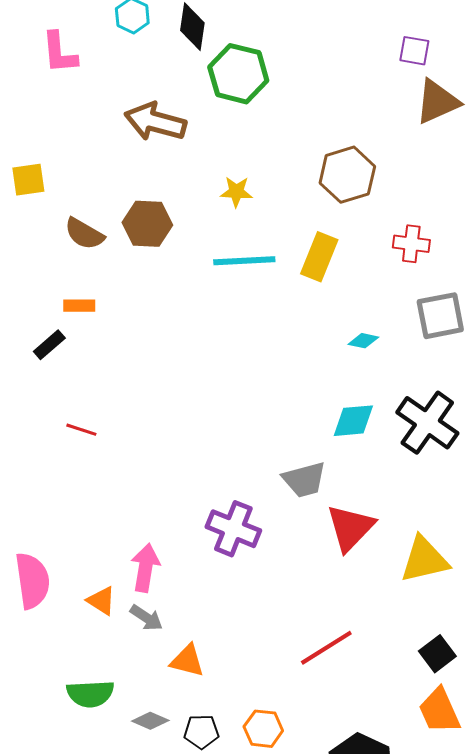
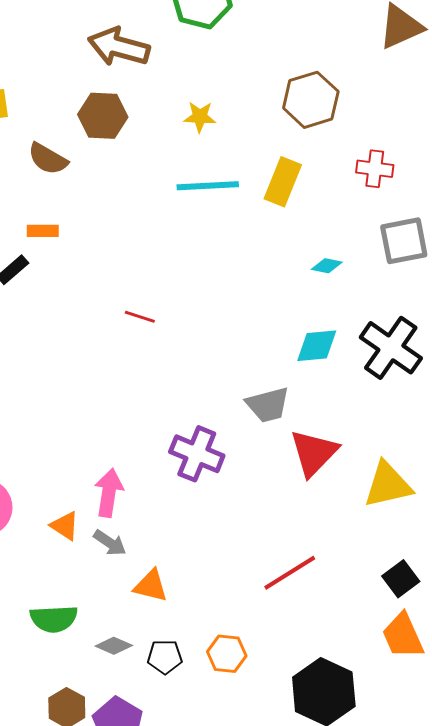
brown hexagon: (147, 224) -> (103, 116), moved
red line: (81, 430) -> (140, 317), moved

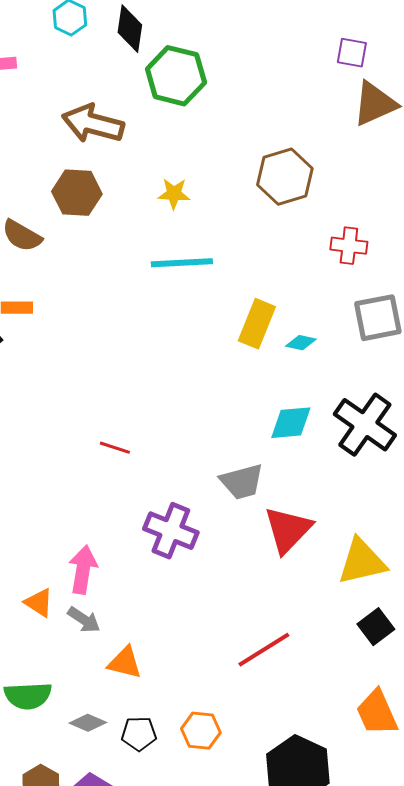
yellow rectangle: (283, 182) -> (257, 324), moved
red line: (140, 317) -> (115, 448), moved
black square: (401, 579) -> (376, 627), moved

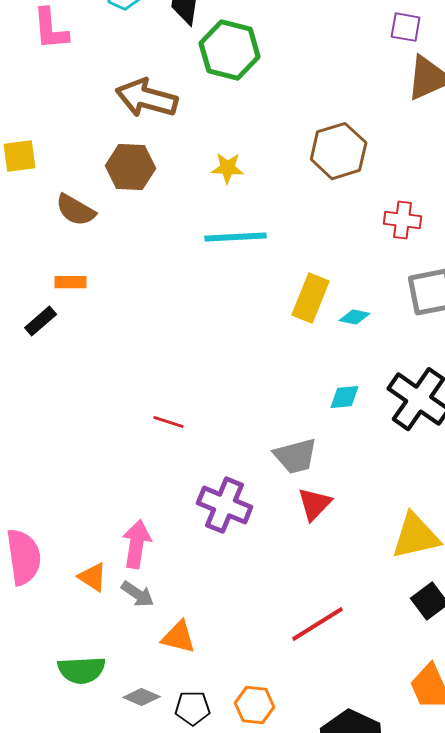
cyan diamond: (291, 423) -> (345, 397), size x0.7
red triangle: (288, 530) -> (315, 504), moved, size x0.7

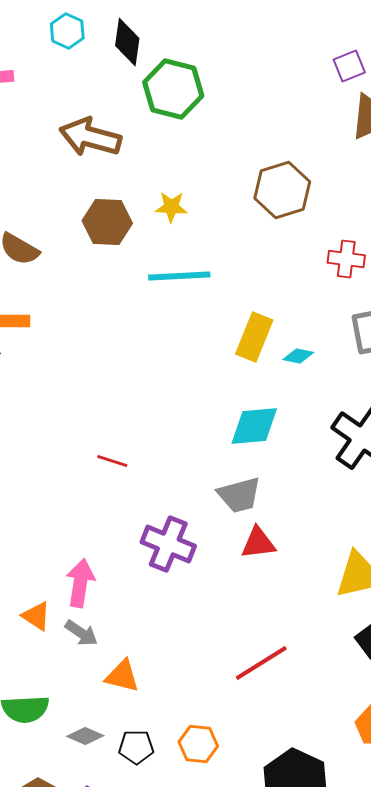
purple square: (406, 27) -> (349, 66), turned -32
brown hexagon: (131, 167) -> (107, 222), moved
cyan diamond: (345, 397) -> (254, 426), moved, size x1.6
red triangle: (315, 504) -> (258, 543), turned 39

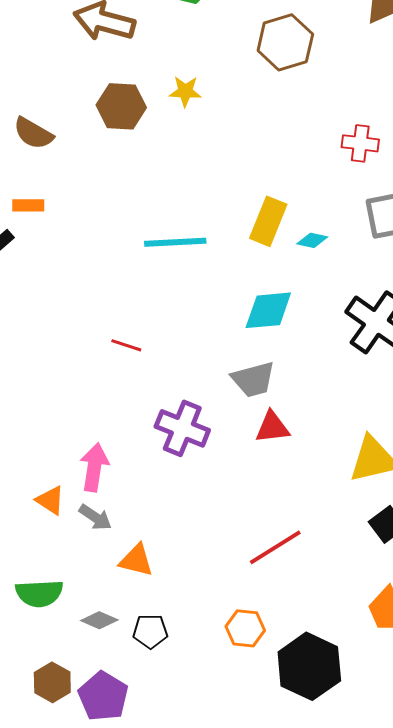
brown hexagon: (282, 190) -> (285, 42), moved
cyan line: (179, 276) -> (175, 242), moved
orange hexagon: (198, 744) -> (245, 628), moved

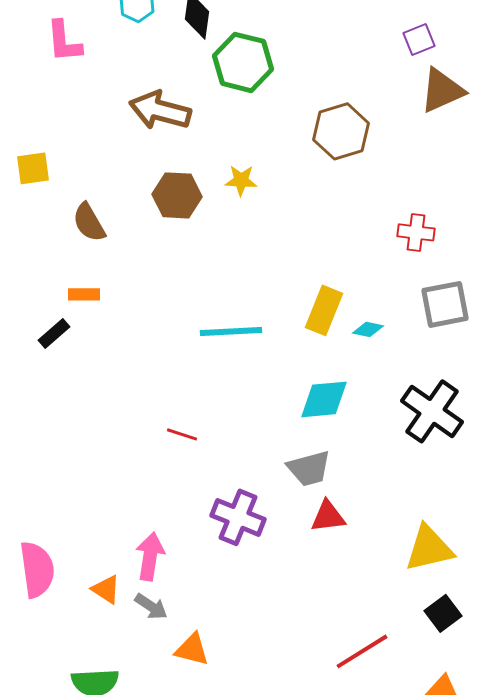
brown semicircle: (33, 133) -> (89, 222), turned 30
red line: (275, 547) -> (362, 651), moved

